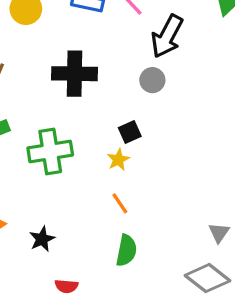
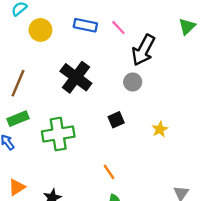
black cross: (75, 74) -> (76, 77), turned 36
yellow star: (118, 160) -> (160, 129), moved

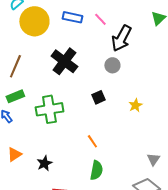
yellow circle: (40, 30) -> (34, 21), size x1.5

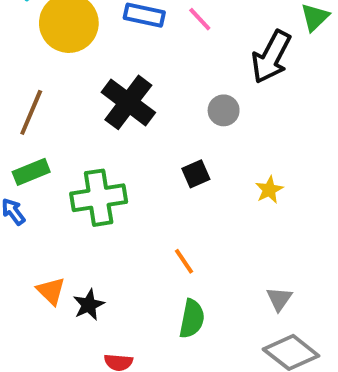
black arrow: (121, 38) -> (271, 57), moved
orange triangle: (14, 154) -> (51, 291), moved, turned -42
gray triangle: (153, 159) -> (279, 299), moved

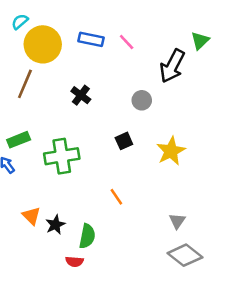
black cross: (128, 102) -> (81, 95), size x0.6
brown line: (31, 112) -> (25, 84), moved
yellow star: (269, 190) -> (171, 151), size x1.6
green semicircle: (192, 319) -> (87, 236), moved

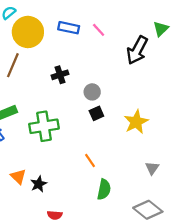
black cross: (81, 95) -> (60, 75), turned 35
gray circle: (142, 100) -> (92, 92), moved
gray triangle: (177, 221) -> (152, 168), moved
green semicircle: (87, 236) -> (104, 189), moved

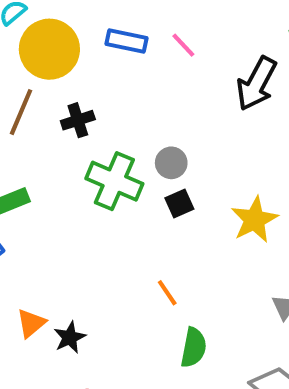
black cross: (60, 75) -> (78, 120), moved
green cross: (44, 126) -> (114, 181), moved, turned 32
orange triangle: (18, 177) -> (31, 323), turned 35

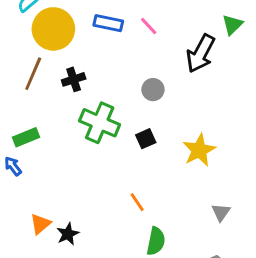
gray circle: (171, 163) -> (153, 90), moved

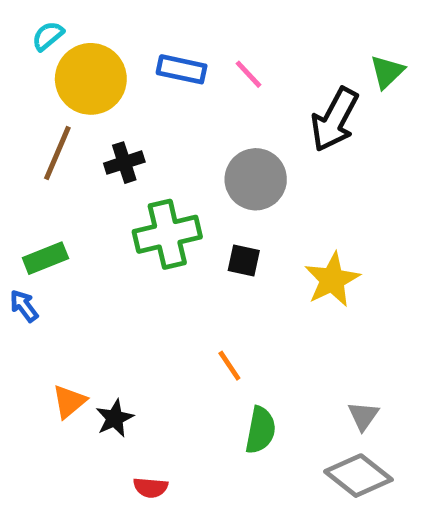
gray circle: (153, 90) -> (256, 179), size x1.6
green cross: (100, 123) -> (167, 234), turned -36
black square: (146, 139) -> (244, 261), turned 36
gray triangle: (221, 212) -> (363, 416), moved

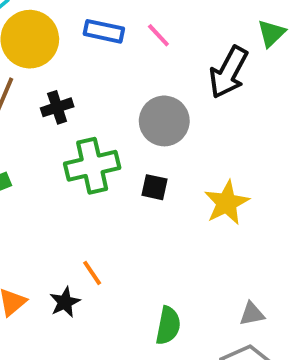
orange line: (229, 366) -> (92, 273), moved
gray triangle: (363, 416) -> (252, 314), turned 44
black star: (115, 418) -> (65, 302), moved

